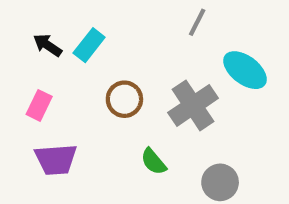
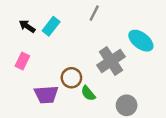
gray line: (197, 22) -> (94, 13), moved
brown circle: (124, 99) -> (71, 78), moved
purple trapezoid: (56, 159) -> (46, 95), moved

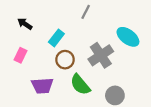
cyan rectangle: (51, 26) -> (56, 38), moved
brown circle: (71, 78) -> (65, 60), moved
green semicircle: (88, 93) -> (80, 85), size x1.5

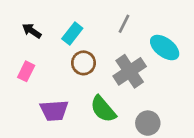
gray line: (86, 12) -> (124, 24), moved
cyan rectangle: (56, 38) -> (72, 34), moved
brown circle: (65, 60) -> (83, 63), moved

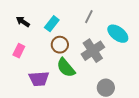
green semicircle: (103, 109) -> (66, 68), moved

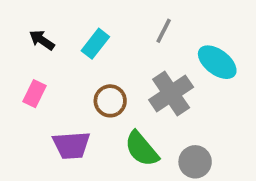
brown circle: (60, 45) -> (110, 101), moved
green semicircle: (66, 68) -> (142, 149), moved

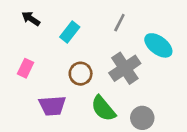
black arrow: (42, 40) -> (31, 19), moved

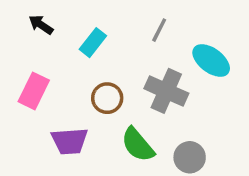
pink rectangle: (25, 68) -> (34, 91), size x1.4
gray cross: (125, 68) -> (166, 91), turned -32

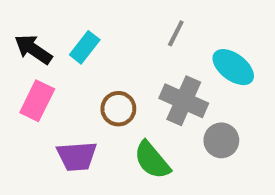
black arrow: (41, 25) -> (33, 49), moved, size x1.4
cyan rectangle: (93, 43) -> (85, 47), moved
gray circle: (190, 157) -> (221, 140), moved

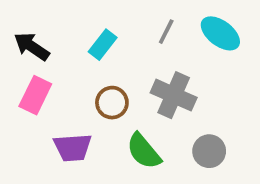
cyan rectangle: (85, 47) -> (103, 45), moved
cyan ellipse: (233, 67) -> (220, 33), moved
gray circle: (221, 140) -> (209, 151), moved

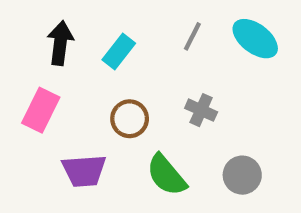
black arrow: (32, 46) -> (60, 43), moved, turned 63
gray cross: (174, 95) -> (201, 110), size x0.6

